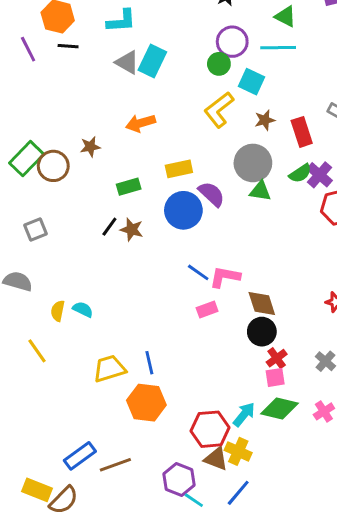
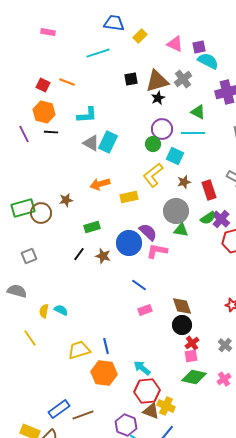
green rectangle: (27, 159) -> (23, 208), turned 30
yellow rectangle: (179, 169) -> (129, 197), moved
brown star: (132, 230) -> (103, 256), moved
pink L-shape: (225, 277) -> (157, 251), moved
cyan arrow: (244, 414) -> (142, 368), moved, turned -90

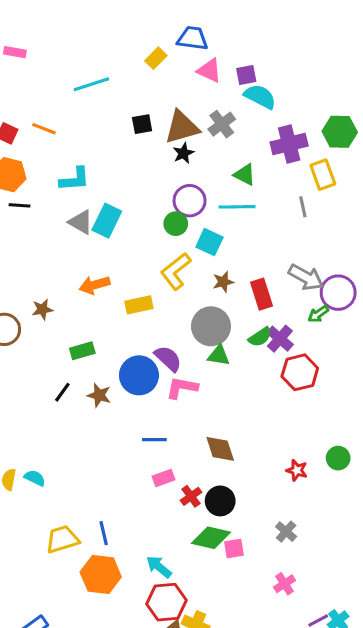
blue trapezoid: (114, 23) -> (193, 38), moved
blue line: (139, 285) -> (154, 440), turned -35
brown diamond: (182, 306) -> (220, 449), moved
red cross: (192, 343) -> (191, 496), moved
green diamond: (194, 377) -> (211, 538), moved

